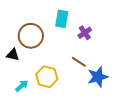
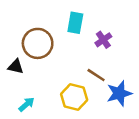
yellow hexagon: (47, 77) -> (74, 97), moved

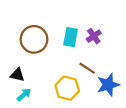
cyan rectangle: (75, 23) -> (71, 37), moved
black triangle: (16, 67) -> (17, 75), moved

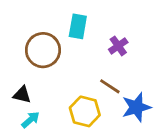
cyan rectangle: (71, 37) -> (78, 26), moved

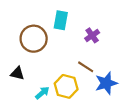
cyan arrow: (30, 120) -> (42, 93), moved

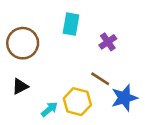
brown circle: (34, 39) -> (23, 43), moved
black triangle: (17, 73) -> (20, 86), turned -40

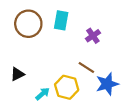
brown circle: (23, 43) -> (28, 24), moved

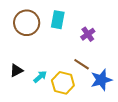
cyan arrow: (43, 94) -> (40, 77), moved

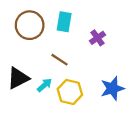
brown line: (82, 64) -> (60, 60), moved
black triangle: (16, 70) -> (18, 78), size x1.5

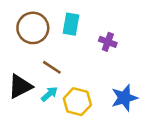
purple cross: (97, 38) -> (108, 42), turned -35
brown line: (60, 60) -> (52, 67), moved

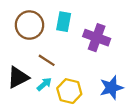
purple cross: (108, 42) -> (97, 38), size x1.6

